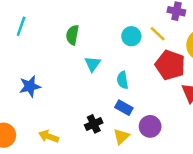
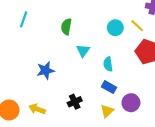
blue star: (30, 86) -> (45, 70), moved
black cross: (94, 124) -> (75, 102), moved
yellow arrow: (49, 136) -> (37, 109), moved

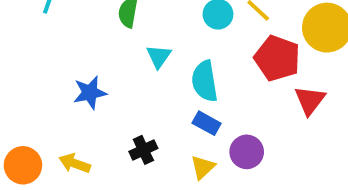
cyan semicircle: (108, 64) -> (205, 81), size x1.5

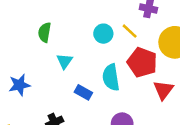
cyan semicircle: (205, 81) -> (111, 77), moved
blue rectangle: (207, 123) -> (83, 92), moved

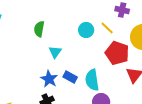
cyan semicircle: (111, 77) -> (92, 80), moved
blue star: (19, 85) -> (49, 79), moved, turned -30

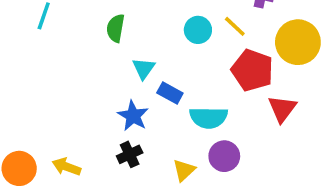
blue rectangle: (70, 77) -> (170, 93), moved
cyan semicircle: (92, 80) -> (208, 118), turned -80

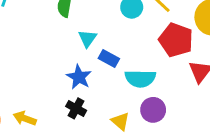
black cross: (130, 154) -> (76, 108), turned -36
yellow triangle: (184, 170) -> (120, 121), turned -36

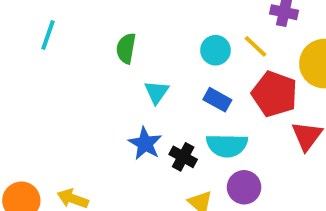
blue rectangle: (109, 59) -> (217, 100), moved
black cross: (76, 108) -> (183, 157), moved

